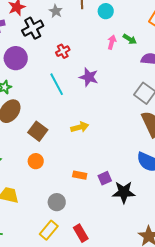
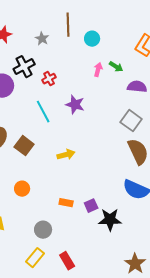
black cross: (33, 28) -> (24, 67), moved
brown square: (38, 131) -> (24, 146), moved

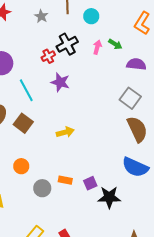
black cross: (24, 67) -> (67, 44), moved
purple star: (75, 105) -> (60, 82), moved
cyan line: (43, 112) -> (26, 90), moved
gray circle: (43, 230) -> (42, 188), moved

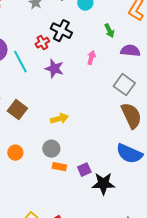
black cross: (67, 44) -> (61, 31), turned -35
green arrow: (115, 44) -> (109, 31), turned 32
pink arrow: (97, 47) -> (91, 58), moved
cyan line: (26, 90) -> (20, 62), moved
gray circle: (42, 188) -> (51, 149), moved

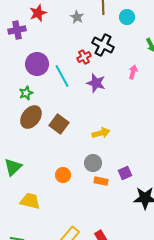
orange circle: (15, 153) -> (63, 175), moved
purple square: (84, 170) -> (125, 173), moved

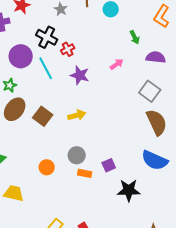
black cross: (103, 45) -> (47, 37), moved
pink arrow: (133, 72) -> (117, 64), turned 40
yellow arrow: (101, 133) -> (77, 115), moved

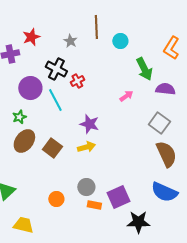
green arrow: (135, 37) -> (144, 69), size x1.6
purple star: (80, 75) -> (89, 124), moved
purple square: (109, 165) -> (118, 197), size x1.6

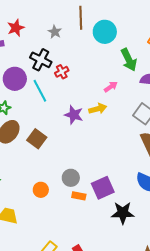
cyan circle: (120, 41) -> (105, 32), size x1.5
yellow arrow: (86, 147) -> (98, 109), moved

